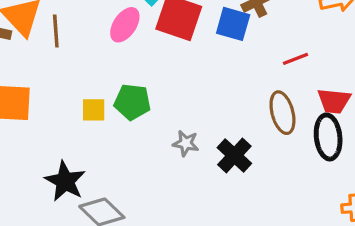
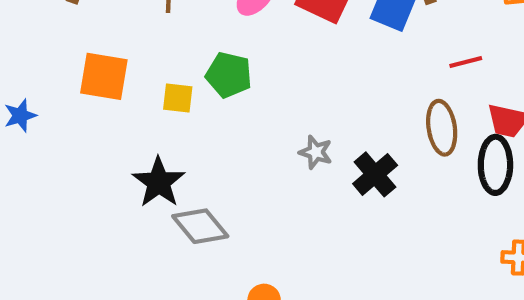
green pentagon: (132, 102) -> (229, 75), moved
yellow square: (94, 110) -> (178, 98), moved

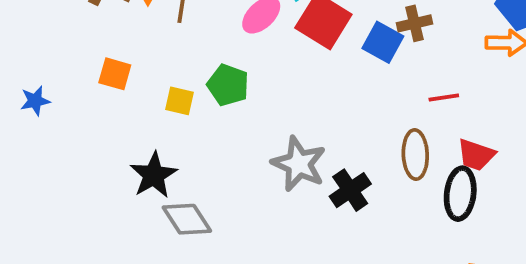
orange square: (104, 76) -> (115, 74), size x0.7
gray star: (316, 152) -> (299, 164), size x1.8

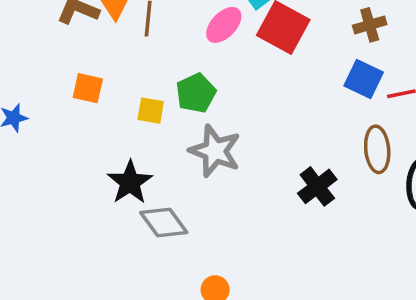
blue square: (383, 42) -> (364, 79), moved
green pentagon: (228, 85) -> (196, 93), turned 30
gray star: (299, 164) -> (215, 151), moved

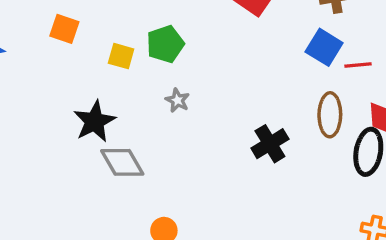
gray star: (215, 151) -> (177, 100), size x0.5

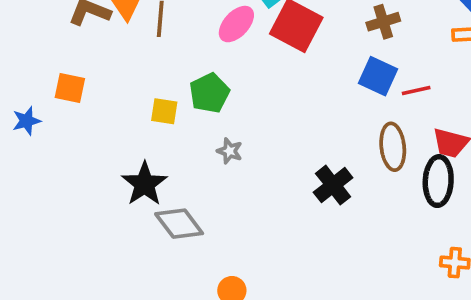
orange square: (64, 29) -> (70, 88), moved

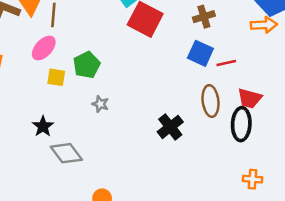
pink ellipse: (236, 24) -> (44, 48), moved
black star: (145, 184) -> (43, 126), size x0.7

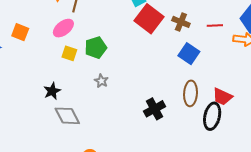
brown cross: (204, 17) -> (181, 22), moved, turned 30
red line: (226, 63) -> (215, 25), moved

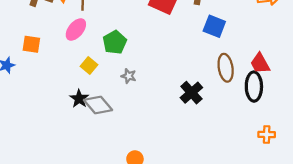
yellow square: (69, 53) -> (89, 66), moved, turned 35
red trapezoid: (222, 97) -> (260, 63), turned 50
gray diamond: (67, 116) -> (98, 105), moved

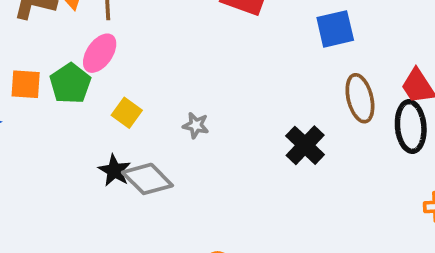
blue square: (214, 26) -> (335, 29), turned -30
green pentagon: (115, 42) -> (70, 83), moved

